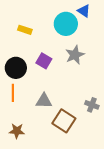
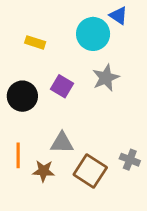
orange line: (13, 93) -> (18, 155), moved
gray cross: (92, 105) -> (130, 160), moved
brown star: (17, 131) -> (44, 171), moved

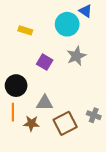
black circle: (22, 96) -> (16, 86), moved
brown square: (90, 171) -> (65, 123), turned 30

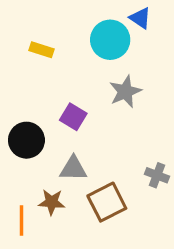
purple square: (45, 62) -> (73, 117), moved
orange line: (13, 112) -> (21, 220), moved
gray cross: (94, 115) -> (157, 175), moved

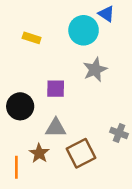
purple square: (73, 117) -> (56, 89), turned -30
brown star: (52, 202) -> (39, 153), turned 30

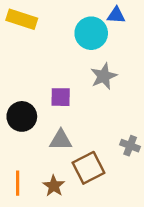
blue triangle: (106, 14) -> (116, 15), turned -30
yellow rectangle: (32, 38) -> (22, 19), moved, size x1.5
brown star: (39, 153) -> (54, 186), moved

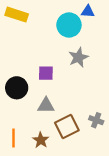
gray cross: (130, 146) -> (96, 120), moved

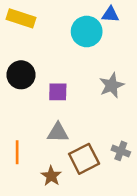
gray star: (78, 57) -> (112, 85), moved
black circle: (17, 88) -> (21, 75), moved
orange line: (14, 138) -> (17, 152), moved

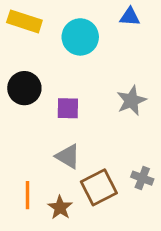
cyan circle: (87, 31) -> (80, 37), moved
gray triangle: (58, 133) -> (68, 156), turned 30
orange line: (17, 152) -> (28, 195), moved

